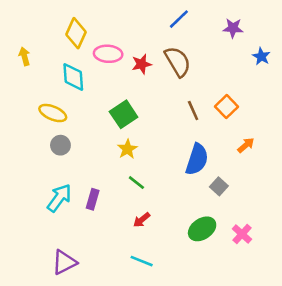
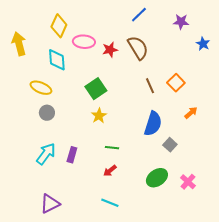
yellow arrow: (24, 56) -> (19, 44), size x1.6
green line: (136, 183) -> (112, 148), moved, turned -32

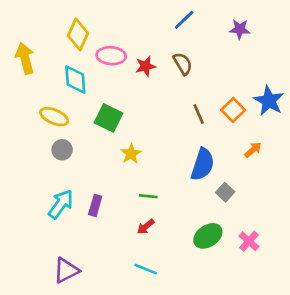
blue star: (203, 44) -> (269, 101), moved, size x1.6
brown semicircle: (138, 48) -> (183, 64), size x0.7
green square: (96, 89) -> (108, 118), moved, turned -30

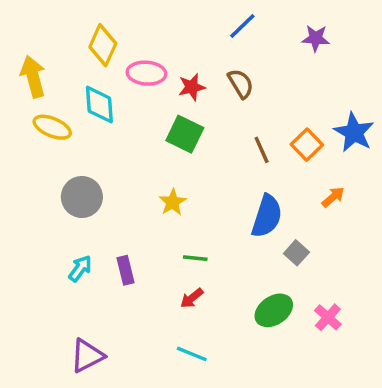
yellow ellipse: (54, 117) -> (52, 127), moved
green square: (108, 118) -> (185, 134), moved
gray circle: (62, 150) -> (82, 197), size x1.5
cyan arrow: (61, 204) -> (80, 269), size x0.7
purple rectangle: (95, 205) -> (125, 270), turned -30

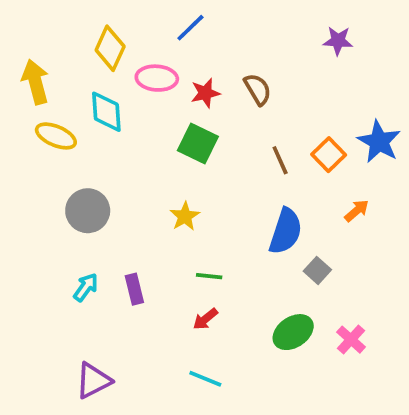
blue line: (242, 26) -> (190, 28), moved

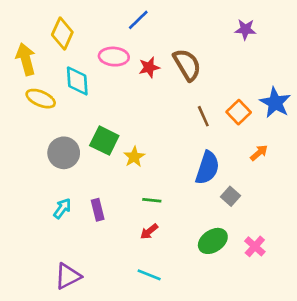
yellow diamond: (110, 48) -> (62, 33), moved
brown semicircle: (258, 89) -> (187, 65), size x1.4
green square: (198, 143) -> (104, 141), moved

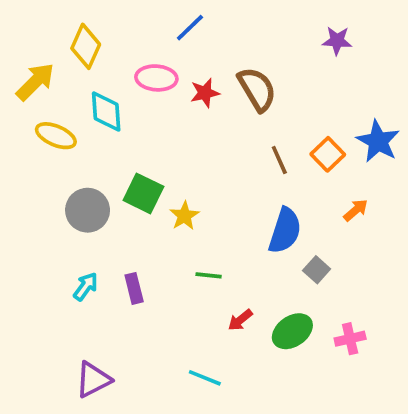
yellow arrow: (26, 59) -> (35, 82), turned 60
red arrow: (149, 231) -> (240, 320), moved
pink cross: (255, 246) -> (350, 339), turned 35

